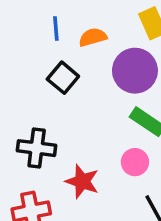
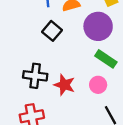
red star: (82, 181) -> (64, 85), moved

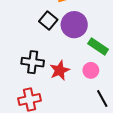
purple circle: (98, 26) -> (74, 25), moved
red star: (64, 85) -> (60, 70), turned 30

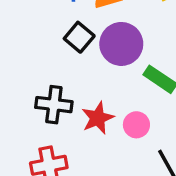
pink circle: (91, 70) -> (136, 125), moved

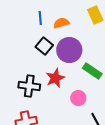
red star: (98, 118) -> (55, 78), moved

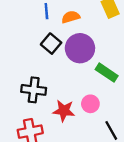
red star: (55, 78) -> (64, 111), moved, turned 30

